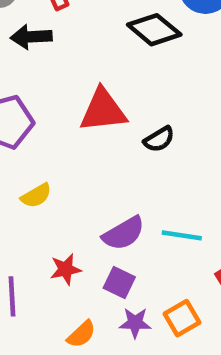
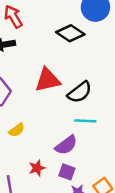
black semicircle: (159, 139) -> (80, 92), size x1.5
cyan line: (182, 235) -> (85, 121), moved

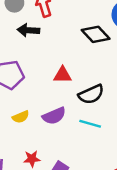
red triangle: (48, 80) -> (63, 75), size x0.7
purple semicircle: (66, 145) -> (54, 116), moved

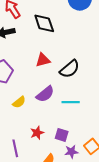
black diamond: (96, 34) -> (44, 23), moved, turned 40
cyan line: (90, 124) -> (71, 102), moved

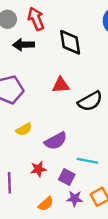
purple semicircle: (45, 94) -> (56, 141), moved
cyan line: (71, 102) -> (87, 161), moved

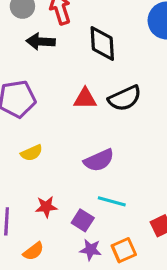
black semicircle: (90, 101) -> (125, 98), moved
purple semicircle: (56, 141) -> (99, 160), moved
orange semicircle: (46, 204) -> (33, 251), moved

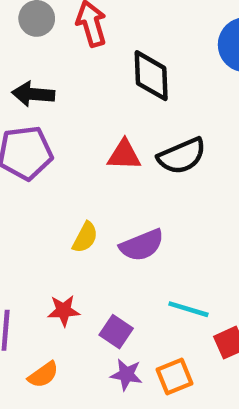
black arrow: (41, 41) -> (33, 94), moved
yellow semicircle: (32, 153) -> (85, 237), moved, turned -40
cyan line: (112, 201) -> (188, 309), moved

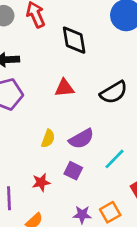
black semicircle: (182, 156) -> (114, 92), moved
cyan line: (188, 309) -> (115, 159), moved, turned -55
purple square: (116, 332) -> (73, 171), moved

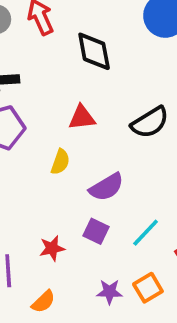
yellow semicircle: (48, 139) -> (60, 162), moved
cyan line: (115, 159) -> (146, 233), moved

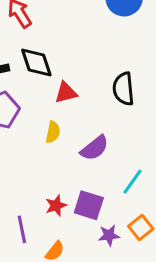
black diamond: (94, 51) -> (36, 62), moved
black semicircle: (150, 122) -> (123, 89), turned 124
purple square: (96, 231) -> (89, 205), moved, size x1.4

